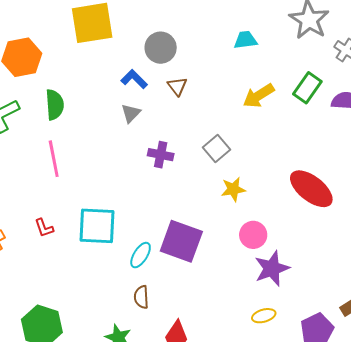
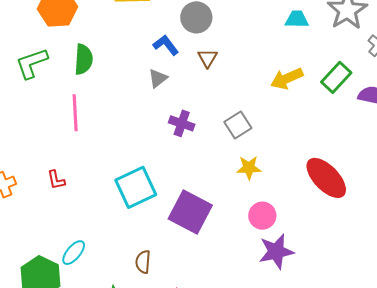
cyan trapezoid: (245, 40) -> (297, 19), moved
cyan square: (97, 226) -> (136, 187), moved, turned -36
cyan ellipse: (141, 255) -> (74, 253), moved

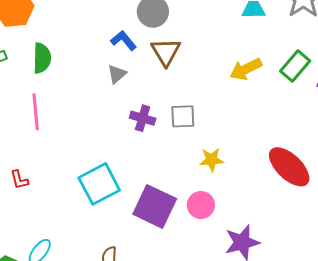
brown triangle: (208, 58) -> (166, 52), size x1.5
gray square: (238, 125) -> (183, 116), moved, turned 32
pink circle: (262, 216) -> (201, 205), moved

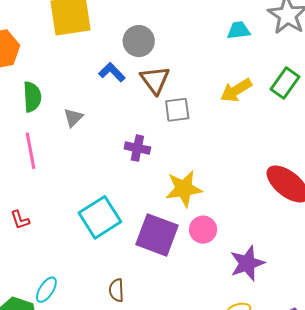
gray triangle: (117, 74) -> (73, 117), moved
gray square: (183, 116) -> (177, 110), moved
yellow star: (211, 160) -> (184, 189), moved, size x1.5

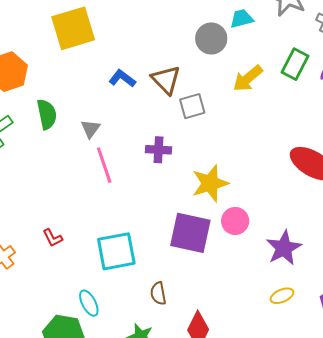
gray circle: (139, 41) -> (211, 38), moved
pink line: (30, 151) -> (104, 165), moved
cyan square: (100, 217) -> (116, 251), moved, turned 30
cyan ellipse: (46, 290) -> (89, 303), turned -52

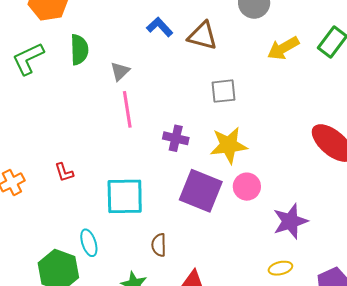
brown triangle: (166, 80) -> (203, 36), turned -40
gray square: (192, 106) -> (224, 91), moved
purple cross: (158, 150) -> (176, 138), moved

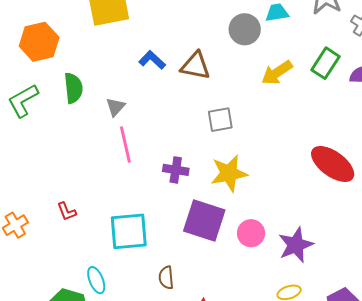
pink circle: (247, 187) -> (251, 233), moved

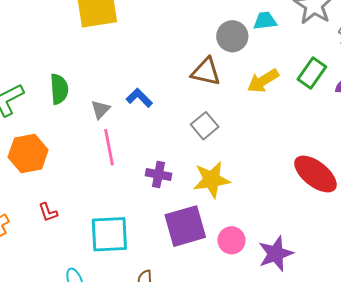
orange hexagon: (39, 42) -> (28, 154), moved
blue L-shape: (152, 60) -> (139, 98), moved
brown triangle: (195, 66) -> (206, 72), moved
gray square: (220, 120) -> (205, 126), turned -32
purple square: (204, 221) -> (185, 226), turned -36

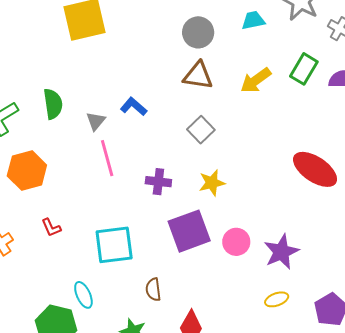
gray circle: (232, 36) -> (198, 32), moved
yellow star: (212, 180) -> (212, 183), size x0.7

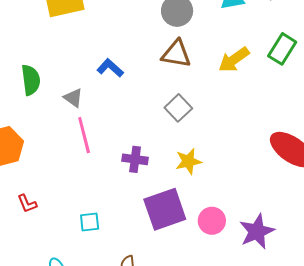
blue L-shape: (134, 107) -> (110, 68), moved
gray triangle: (96, 121) -> (73, 98), turned -35
cyan square: (114, 245) -> (90, 222), size x0.5

